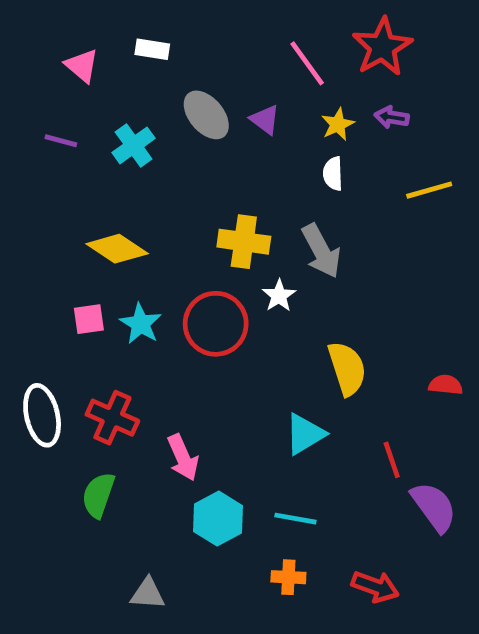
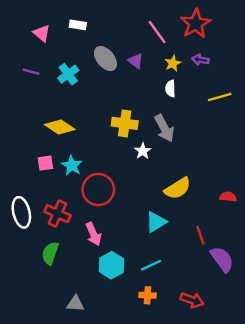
red circle: (216, 324) -> (98, 190), moved
yellow semicircle: (347, 368) -> (178, 188), turned 76
cyan line: (295, 519) -> (151, 265), turned -35

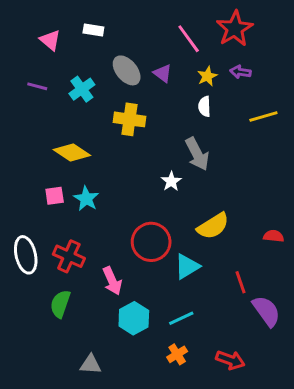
yellow cross: (125, 123) -> (129, 119), moved
red circle: (98, 190) -> (151, 242), moved
orange cross: (148, 295) -> (177, 354), turned -35

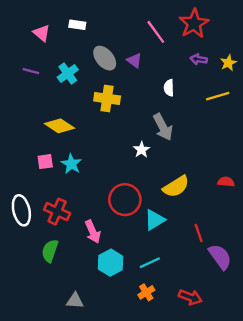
yellow star: (207, 76) -> (228, 63), moved
red semicircle: (274, 236) -> (226, 182), moved

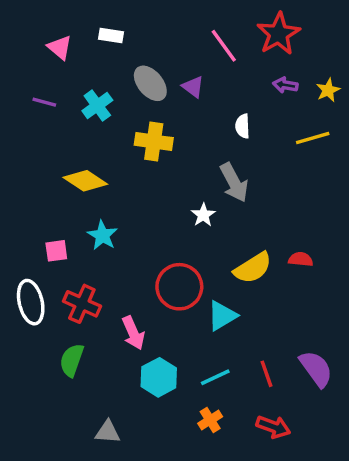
pink square: (45, 162) -> (56, 251), moved
red semicircle: (226, 182) -> (301, 259), moved
red line: (199, 233) -> (267, 374), moved

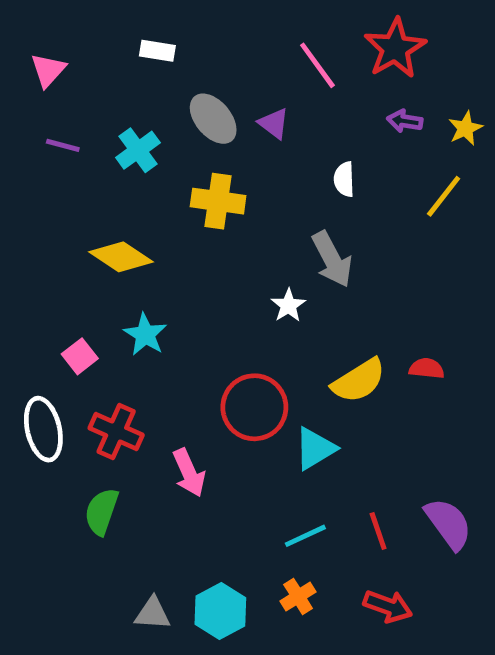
pink triangle: (60, 47) -> (48, 70), moved, turned 32
yellow line: (313, 138) -> (444, 196), turned -36
pink square: (56, 251) -> (80, 356), turned -30
cyan hexagon: (159, 377) -> (220, 611), moved

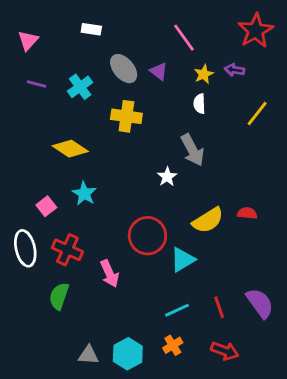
red star: (395, 48) -> (256, 31), moved
yellow star: (465, 128) -> (204, 74), moved

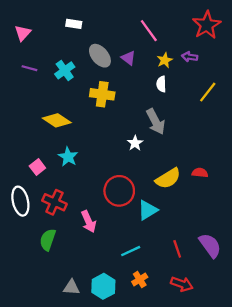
cyan line: (177, 310) -> (131, 251), moved

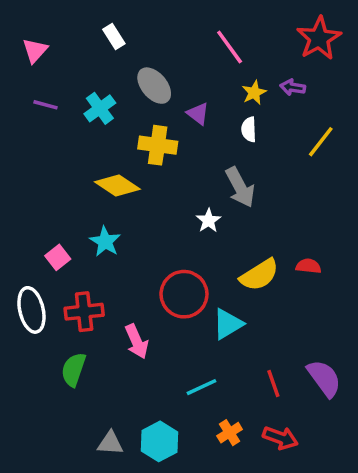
white rectangle: (74, 24) -> (114, 36), turned 49
purple triangle: (128, 58) -> (198, 114), moved
yellow diamond: (57, 120) -> (117, 185), moved
red cross: (54, 202) -> (84, 312), turned -30
orange cross: (140, 279) -> (230, 433), moved

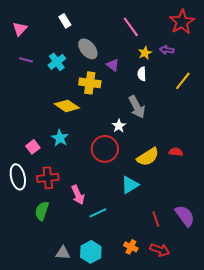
red circle: (184, 294) -> (105, 149), moved
cyan line: (202, 387) -> (98, 213), moved
orange cross: (230, 433) -> (131, 247), turned -32

